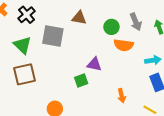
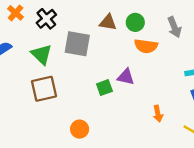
green circle: (111, 27) -> (135, 22), moved
orange semicircle: (124, 45) -> (146, 46), moved
green square: (81, 80) -> (104, 88), moved

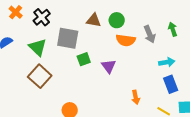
gray arrow: (174, 27) -> (150, 34), moved
purple triangle: (126, 77) -> (109, 66), turned 42
green square: (104, 88) -> (84, 59), moved
brown square: (44, 89) -> (40, 76), turned -35

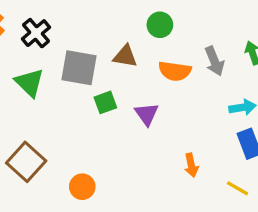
brown triangle: (94, 20) -> (125, 56), moved
green circle: (117, 20) -> (160, 25), moved
brown square: (40, 76) -> (26, 162), moved

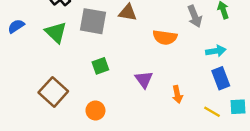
orange semicircle: (175, 71) -> (165, 37), moved
green square: (105, 102) -> (100, 66), moved
purple triangle: (147, 114) -> (144, 79), moved

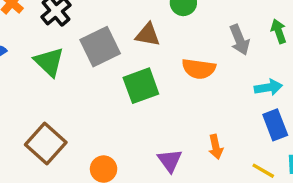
gray square: (93, 21) -> (100, 47), turned -36
green square: (100, 66) -> (141, 86), moved, size x1.5
purple triangle: (144, 79) -> (170, 161), moved

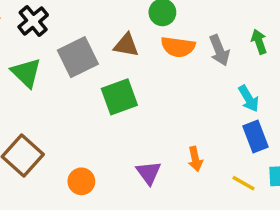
orange semicircle: (199, 69) -> (178, 47), moved
cyan arrow: (268, 87) -> (249, 99), turned 68

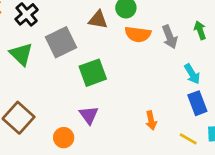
brown triangle: (126, 45) -> (98, 20), moved
purple triangle: (149, 173) -> (89, 115), moved

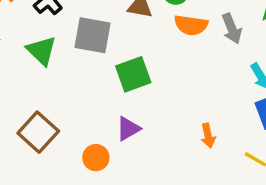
gray square: (61, 42) -> (92, 35), turned 36
purple triangle: (89, 115) -> (128, 129), turned 36

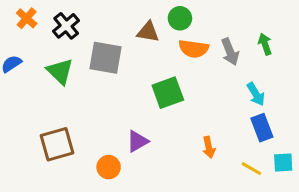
green square: (133, 74) -> (168, 93), moved
brown square: (38, 132) -> (57, 144), turned 32

